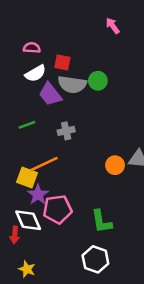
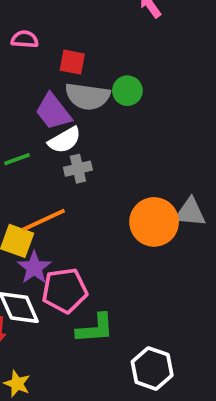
white semicircle: (35, 73) -> (65, 140), moved
orange circle: (115, 165) -> (154, 222), size x1.6
green L-shape: (102, 221) -> (95, 329), moved, turned -85
white hexagon: (95, 259) -> (152, 368), moved

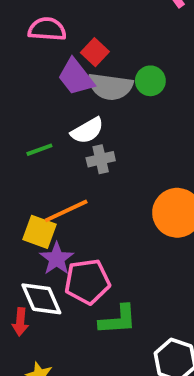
pink semicircle: (25, 39) -> (47, 29), size x1.4
red square: (72, 62) -> (95, 52), turned 32
purple trapezoid: (53, 112) -> (76, 77), moved

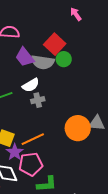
red square: (95, 52) -> (55, 44), moved, size x1.5
orange line: (66, 211) -> (33, 139), moved

